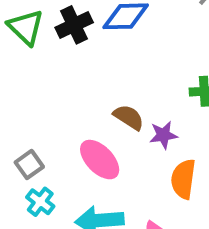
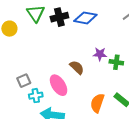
purple star: (163, 135) -> (100, 54), moved
cyan cross: (40, 202) -> (36, 96), moved, turned 32

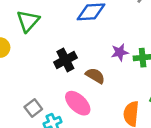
green triangle: (36, 13) -> (28, 21), turned 30
black cross: (59, 17) -> (65, 60), moved

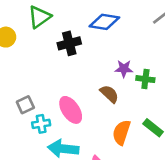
black cross: (65, 60) -> (69, 43), moved
brown semicircle: (95, 76) -> (109, 94), moved

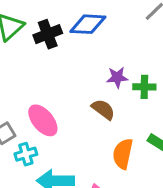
black cross: (69, 43) -> (48, 34), moved
pink ellipse: (71, 110) -> (43, 120), moved

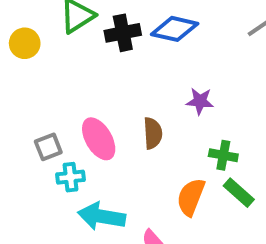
green cross: (144, 87) -> (223, 155), moved
brown semicircle: (103, 109) -> (153, 133), moved, turned 40

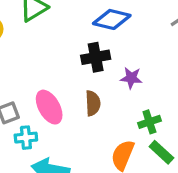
black cross: (123, 33) -> (96, 57), moved
green cross: (223, 155) -> (149, 122), turned -30

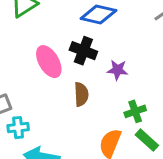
black cross: (96, 57) -> (83, 51), turned 32
pink ellipse: (49, 107) -> (49, 62), moved

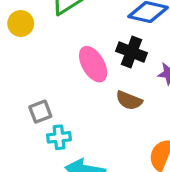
brown semicircle: (81, 94) -> (129, 100), turned 115

